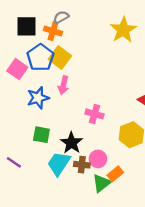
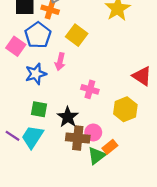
yellow square: (60, 58) -> (77, 35), moved
cyan trapezoid: (59, 164) -> (32, 137), moved
brown cross: (82, 165) -> (78, 138), size x1.5

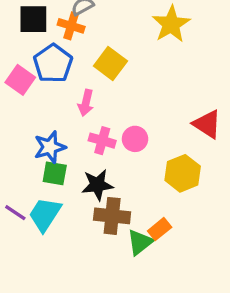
blue star: (36, 74) -> (50, 147), moved
pink cross: (90, 89) -> (102, 141), moved
black star: (68, 117) -> (97, 185), turned 30
pink circle: (93, 132) -> (135, 139), moved

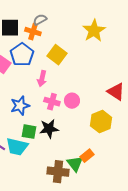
green square: (55, 173) -> (29, 132), moved
cyan trapezoid: (45, 214) -> (17, 147), turned -110
brown cross: (112, 216) -> (58, 172), moved
green triangle: (140, 242) -> (75, 164), turned -30

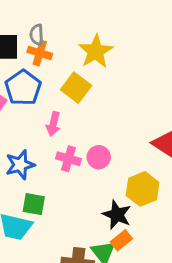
gray semicircle: (40, 20) -> (37, 35), moved, turned -64
yellow star: (94, 31) -> (96, 51), moved
black star: (49, 129) -> (117, 215), moved, turned 30

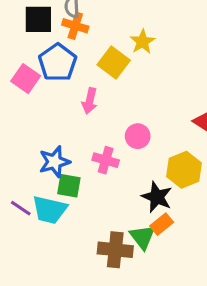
yellow star: (96, 51) -> (142, 42), moved, size x0.7
pink cross: (68, 159) -> (106, 160), moved
blue star: (20, 165) -> (54, 162), moved

